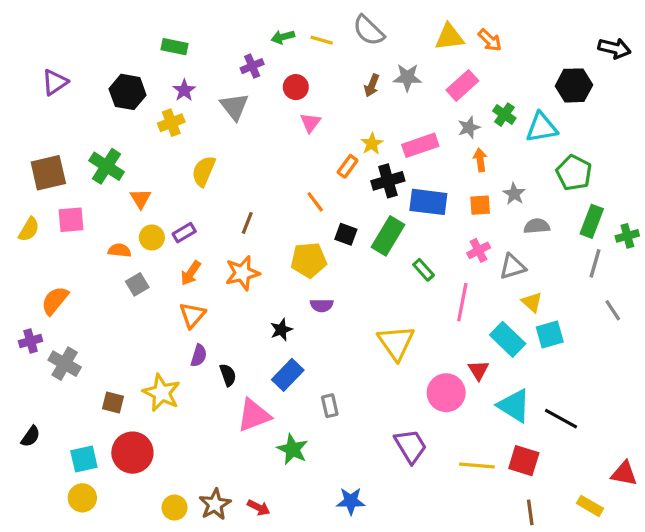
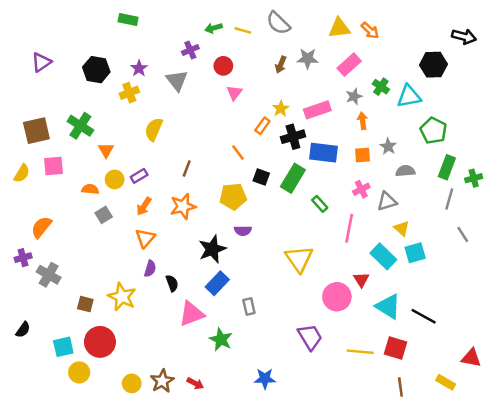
green rectangle: (174, 47) -> (128, 19), moved
black star: (281, 330) -> (212, 249), size x1.6
yellow circle: (82, 498) -> (79, 372), moved

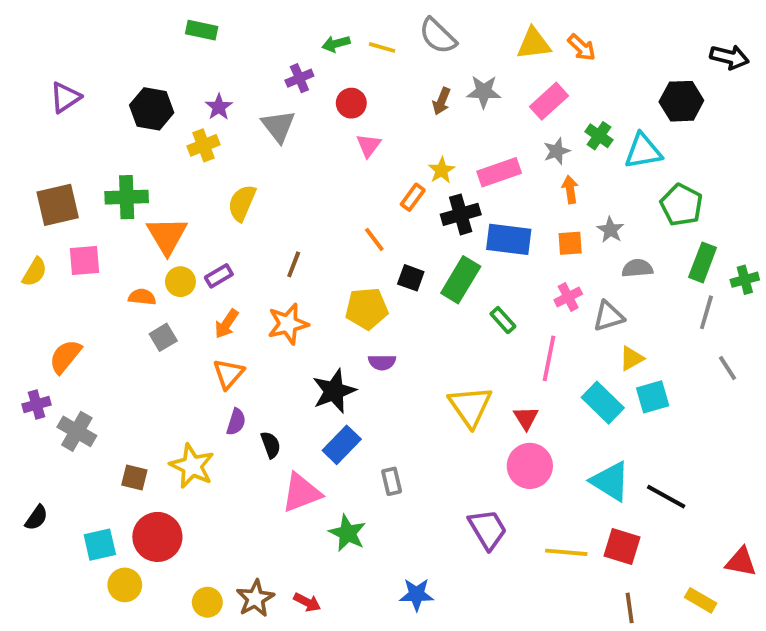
green cross: (80, 126) -> (127, 197), turned -35
orange triangle: (106, 150) -> (167, 236), size x1.6
yellow triangle: (402, 228) -> (632, 358), turned 49
red triangle: (361, 280) -> (526, 418), moved

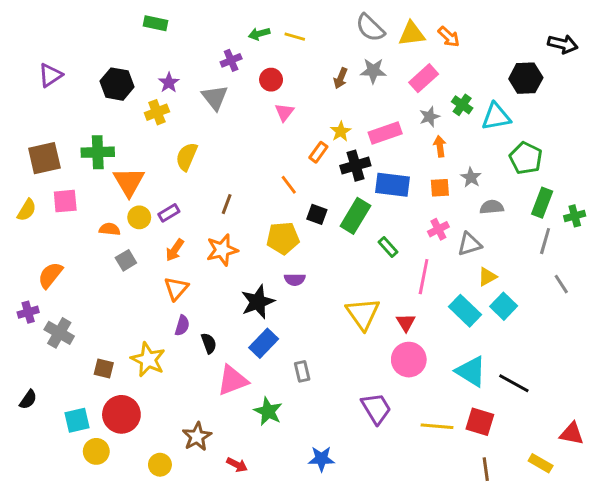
gray semicircle: (438, 36) -> (370, 28), moved
cyan square: (653, 397) -> (504, 306), turned -30
brown star: (255, 598) -> (197, 437), moved

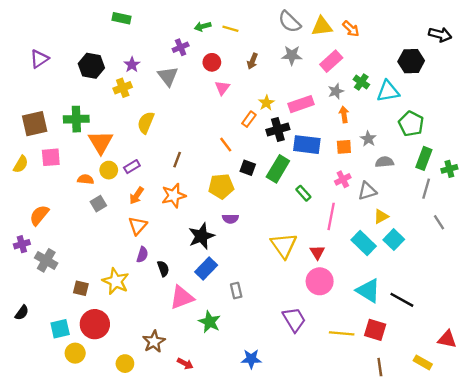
brown arrow: (341, 78) -> (252, 61), moved

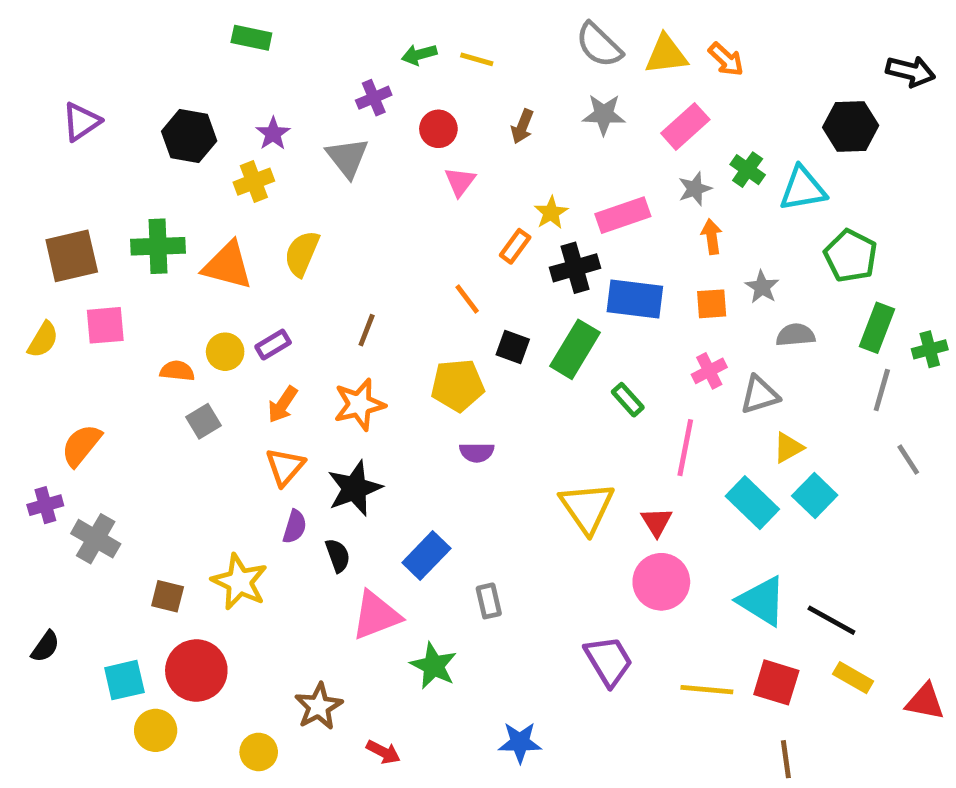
orange triangle: (101, 142) -> (227, 265), moved, turned -44
black star: (201, 236) -> (355, 488), moved
yellow rectangle: (423, 362) -> (853, 678), moved

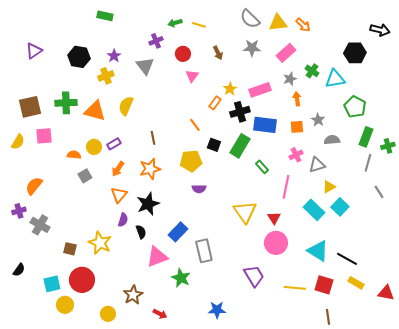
brown arrow: (522, 126) -> (218, 53), turned -48
brown line: (367, 330) -> (153, 138), turned -32
gray rectangle: (489, 601) -> (204, 251), size x1.6

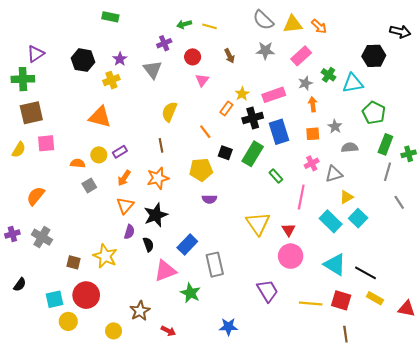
green cross: (66, 103) -> (23, 79), moved
yellow semicircle: (126, 106) -> (169, 112), moved
blue rectangle: (265, 125) -> (279, 132), turned 65
purple cross: (19, 211) -> (12, 234), moved

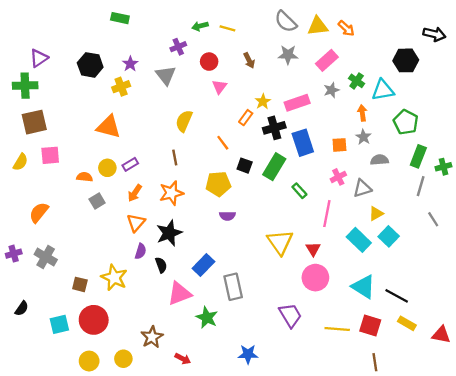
orange arrow: (313, 104) -> (362, 113), moved
yellow circle: (68, 321) -> (89, 361), moved

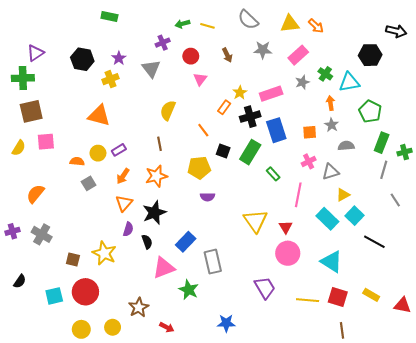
gray semicircle: (286, 22) -> (248, 20), moved
black line: (397, 296) -> (374, 242), moved

